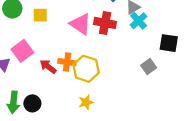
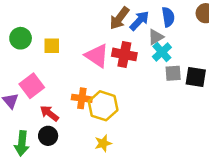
red arrow: (48, 67) -> (49, 113), moved
gray square: (149, 67) -> (173, 73), moved, turned 32
black circle: (32, 103) -> (48, 136), moved

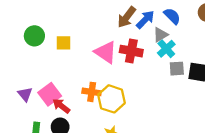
blue semicircle: (168, 17) -> (172, 16), turned -36
pink square: (32, 86) -> (50, 94), moved

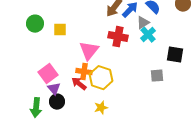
pink triangle: (106, 52) -> (89, 51), moved, turned 35
gray square: (177, 69) -> (157, 76), moved
purple triangle: (25, 94) -> (54, 89), moved
red arrow: (61, 106) -> (79, 84), moved

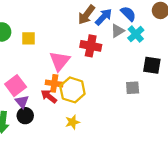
cyan cross: (148, 35) -> (136, 34), moved

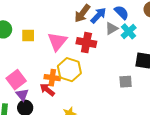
pink triangle: (60, 61) -> (57, 42), moved
yellow hexagon: (72, 90) -> (69, 70), moved

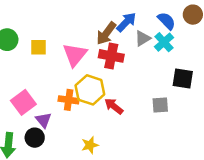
blue semicircle: (122, 12) -> (166, 21), moved
brown arrow: (82, 13) -> (106, 33), moved
red arrow: (47, 90) -> (114, 106), moved
purple triangle: (22, 95) -> (43, 120), moved

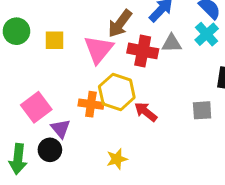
brown arrow: (106, 33) -> (120, 24), moved
gray triangle: (143, 38) -> (172, 43), moved, turned 30

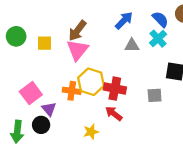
brown arrow: (120, 24) -> (77, 31), moved
red cross: (143, 51) -> (115, 89), moved
red arrow: (146, 112) -> (114, 114), moved

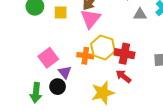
yellow star: (91, 132) -> (103, 93), size x1.6

